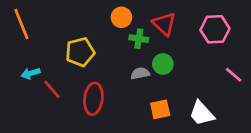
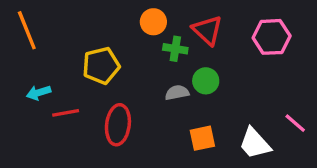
pink line: (234, 75) -> (295, 123), moved
red line: (52, 89) -> (66, 113), turned -60

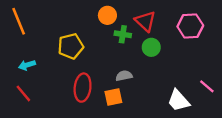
green circle: (206, 81) -> (151, 47), moved
gray semicircle: (177, 93) -> (124, 76), moved
red line: (66, 113) -> (23, 93), moved, turned 60
orange square: (202, 138) -> (113, 97), moved

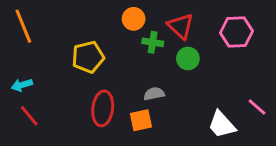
cyan arrow: (27, 65) -> (22, 85), moved

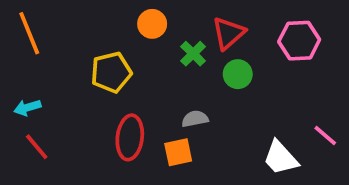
orange circle: (134, 19) -> (152, 24), moved
red triangle: (181, 26) -> (228, 33), turned 36
green cross: (153, 42) -> (193, 54), turned 36

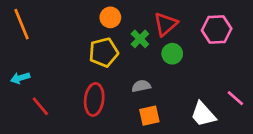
yellow pentagon: (111, 72) -> (104, 52), moved
red line: (37, 147) -> (40, 106), moved
orange square: (178, 152) -> (149, 116), moved

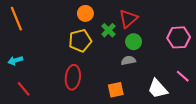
pink hexagon: (217, 30) -> (179, 37), moved
gray semicircle: (141, 86) -> (128, 61), moved
red line: (40, 106) -> (24, 89), moved

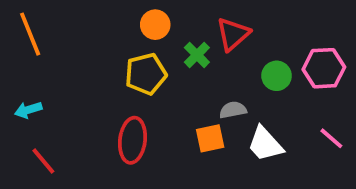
green circle: (134, 42) -> (277, 76), moved
white trapezoid: (158, 89) -> (265, 144), moved
orange square: (116, 90) -> (210, 138), moved

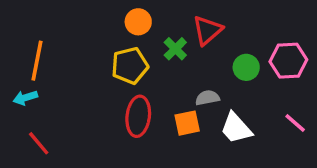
orange line: (30, 34) -> (37, 61), moved, turned 33
red ellipse: (132, 140) -> (138, 116), moved

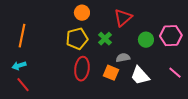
green cross: (175, 49) -> (105, 39), moved
cyan arrow: (25, 98) -> (19, 66), moved
orange square: (187, 123) -> (111, 73), turned 35

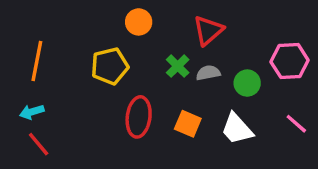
yellow pentagon: (77, 39) -> (110, 66), moved
green circle: (146, 40) -> (247, 83), moved
gray semicircle: (123, 58) -> (208, 73), moved

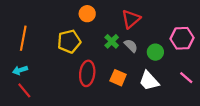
gray semicircle: (208, 73) -> (131, 46), turned 56

